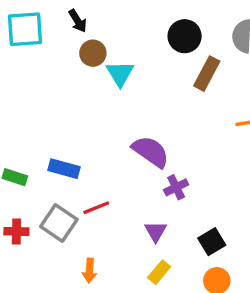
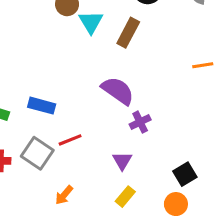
brown rectangle: (207, 74) -> (128, 33), moved
black square: (212, 242) -> (185, 174), moved
orange arrow: (89, 270) -> (64, 195), turned 36

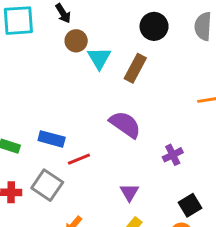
purple cross: (140, 122) -> (173, 155), moved
red line: (70, 140) -> (79, 159), moved

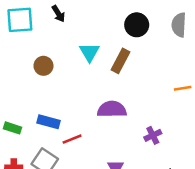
brown circle: (76, 41) -> (43, 66), moved
purple semicircle: (125, 124) -> (112, 109), turned -36

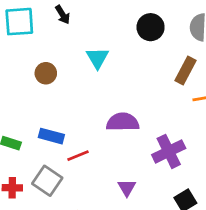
brown rectangle: (121, 61) -> (185, 70), moved
purple cross: (153, 135) -> (169, 151), size x1.6

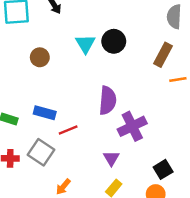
black circle: (151, 27) -> (114, 41), moved
purple semicircle: (123, 122) -> (108, 100), turned 96
purple cross: (169, 151) -> (132, 126), moved

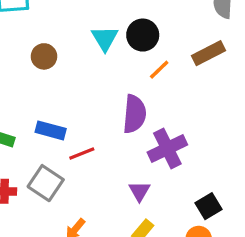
brown rectangle: (163, 55) -> (209, 53), turned 35
orange line: (178, 79) -> (159, 70), moved, turned -35

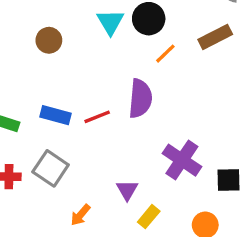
purple cross: (167, 149) -> (182, 160), moved, turned -30
red line: (82, 153) -> (97, 117), moved
purple triangle: (139, 191) -> (127, 190), moved
black square: (209, 206) -> (229, 180), moved, turned 30

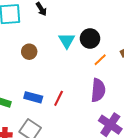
purple semicircle: (140, 98) -> (98, 90), moved
red line: (97, 117) -> (59, 98), turned -42

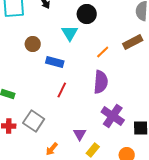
black circle: (90, 38) -> (87, 14), moved
blue rectangle: (33, 97) -> (55, 62), moved

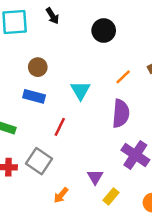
cyan triangle: (70, 33) -> (80, 90), moved
blue rectangle: (55, 62) -> (34, 96), moved
red line: (62, 90) -> (60, 127), moved

